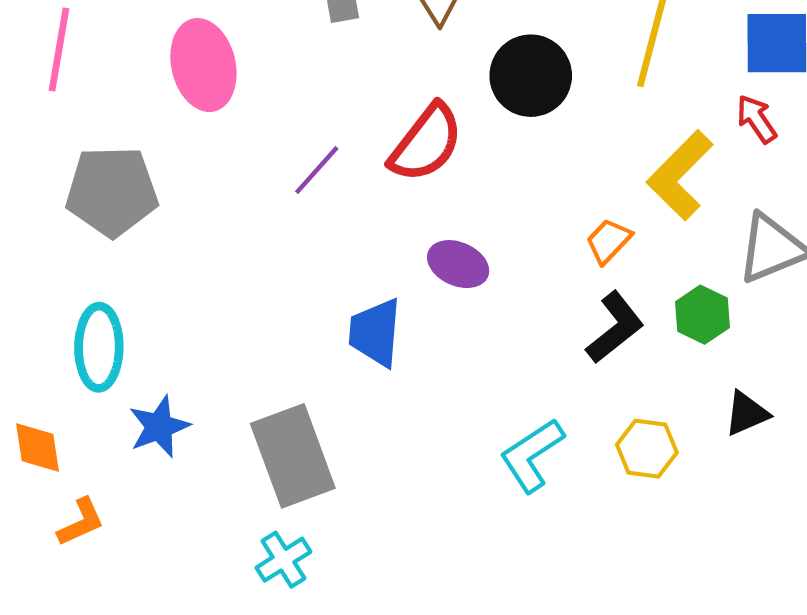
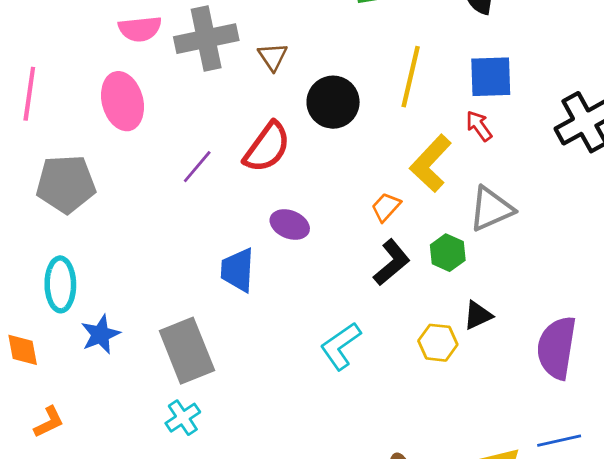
yellow hexagon: (647, 449) -> (438, 343), moved
orange L-shape: (81, 522) -> (49, 422), moved

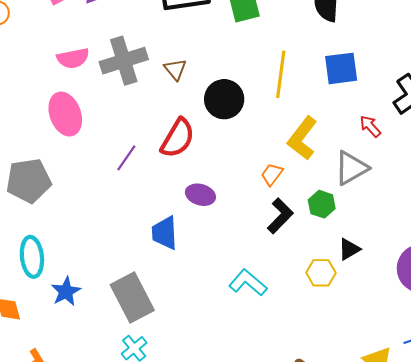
red arrow: (479, 126) -> (370, 126), moved
cyan L-shape: (341, 346) -> (248, 283), turned 81

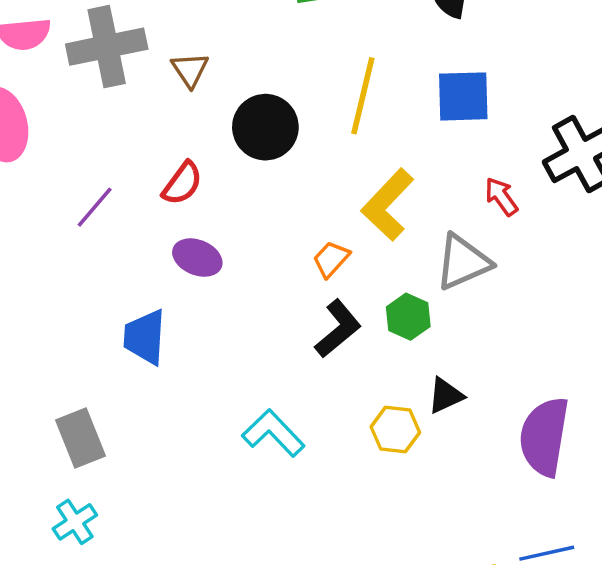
red semicircle: (178, 138) -> (182, 183), size x0.7
purple ellipse: (200, 195) -> (197, 258), moved
gray rectangle: (132, 298) -> (81, 438), size x0.7

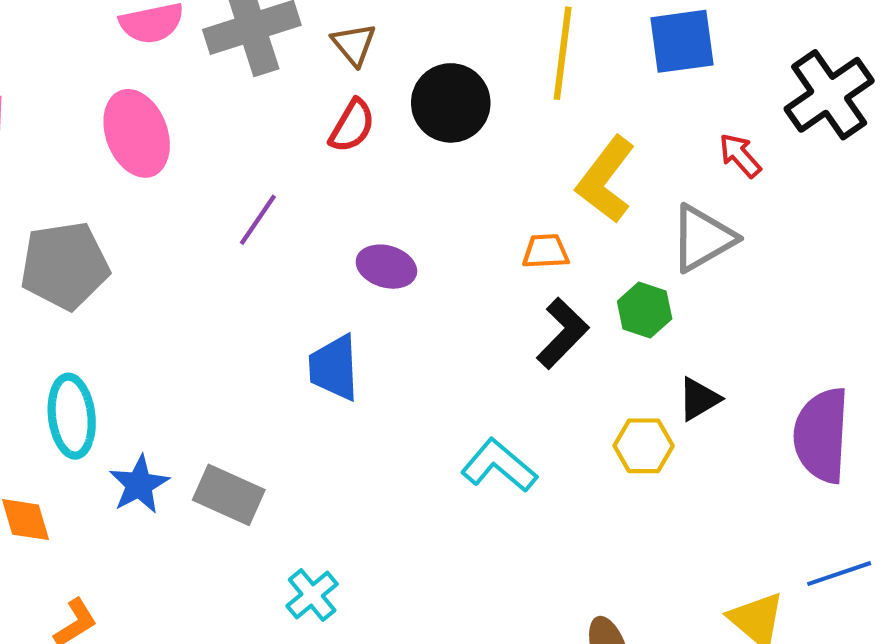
red semicircle: (182, 183) -> (352, 126), moved
orange trapezoid: (331, 259) -> (546, 251), turned 51
gray rectangle: (81, 438) -> (229, 495), moved, turned -38
cyan cross: (75, 522) -> (312, 595), moved

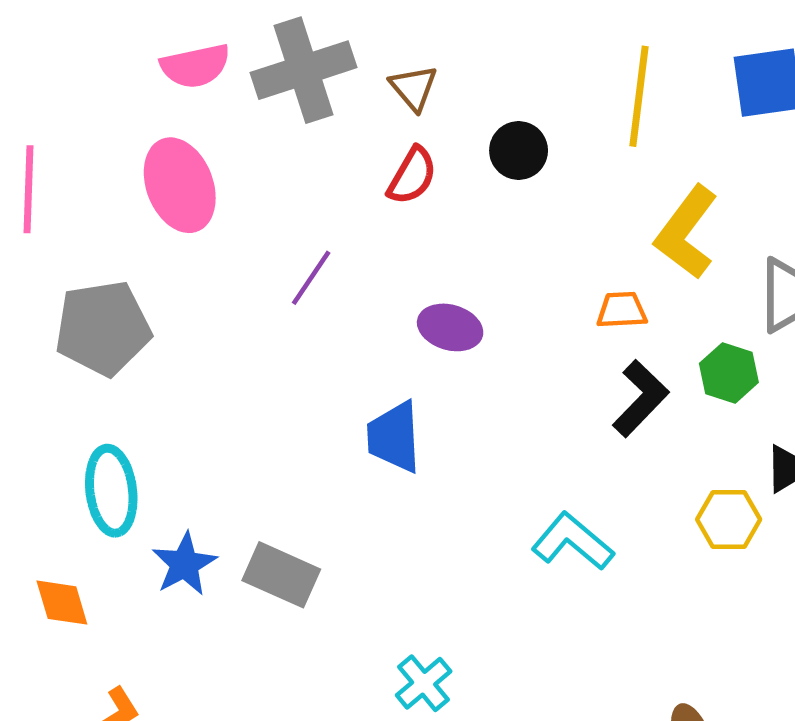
black circle: (451, 103) -> (519, 151), size x0.7
cyan cross: (312, 595) -> (424, 683), moved

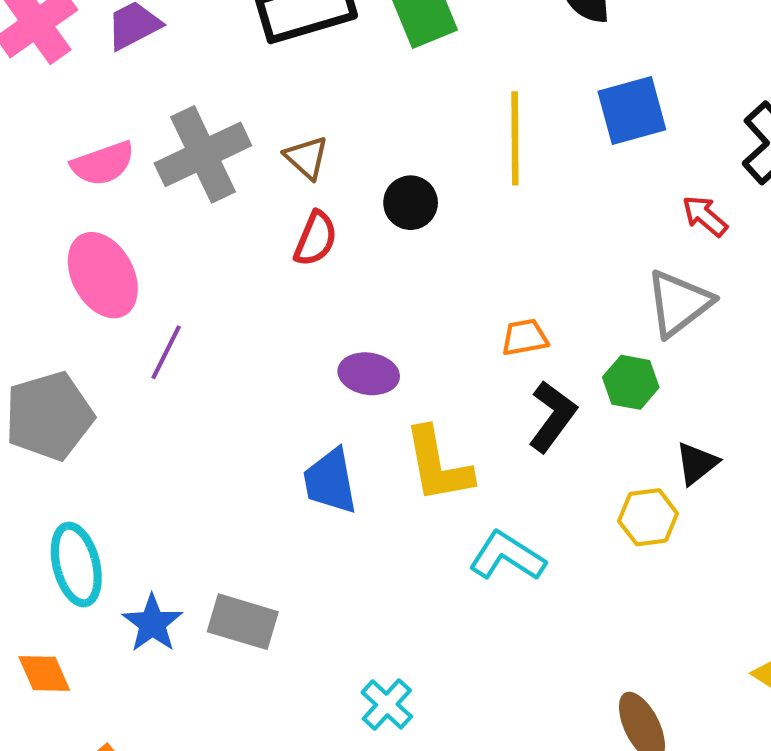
yellow L-shape: (686, 232) -> (438, 465), moved, turned -40
purple line: (311, 278) -> (166, 352), moved

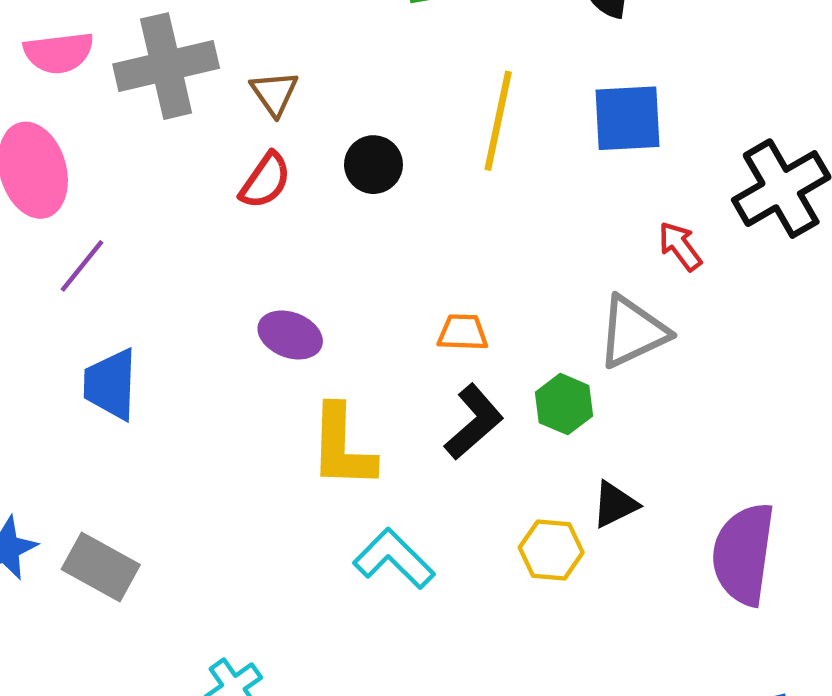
blue trapezoid: (330, 481) -> (111, 384), moved

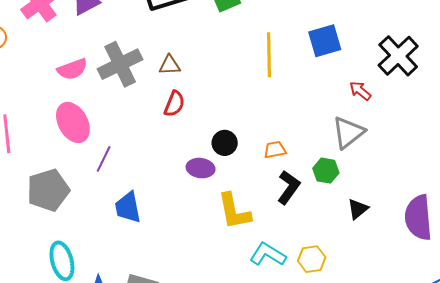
brown triangle: (274, 93) -> (170, 65), turned -45
black circle: (373, 165) -> (225, 143), moved
yellow hexagon: (551, 550) -> (312, 259), moved

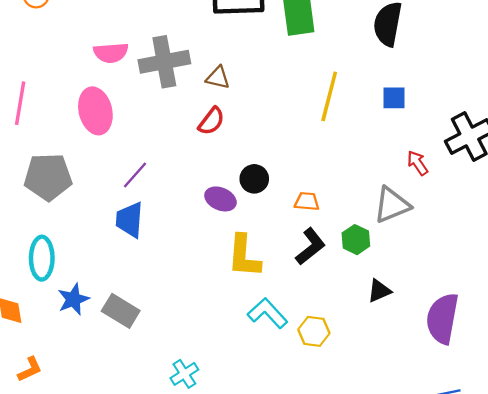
blue square: (325, 41) -> (394, 98), size x0.7
purple line: (104, 159) -> (135, 175), moved

